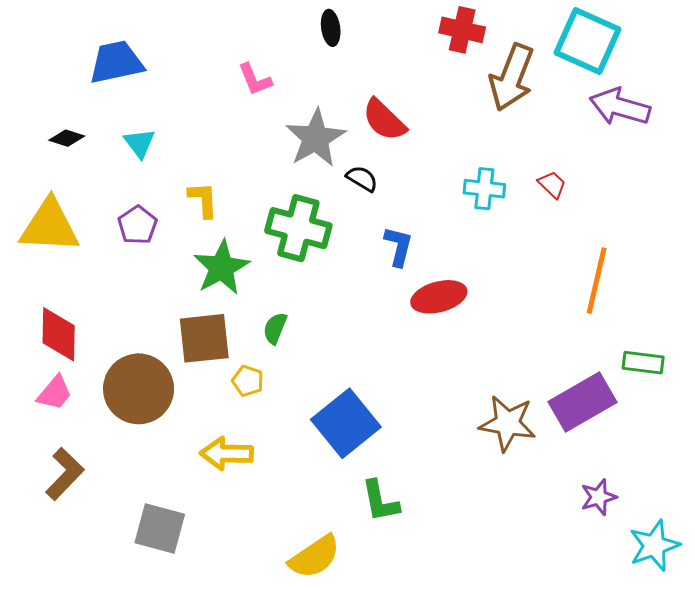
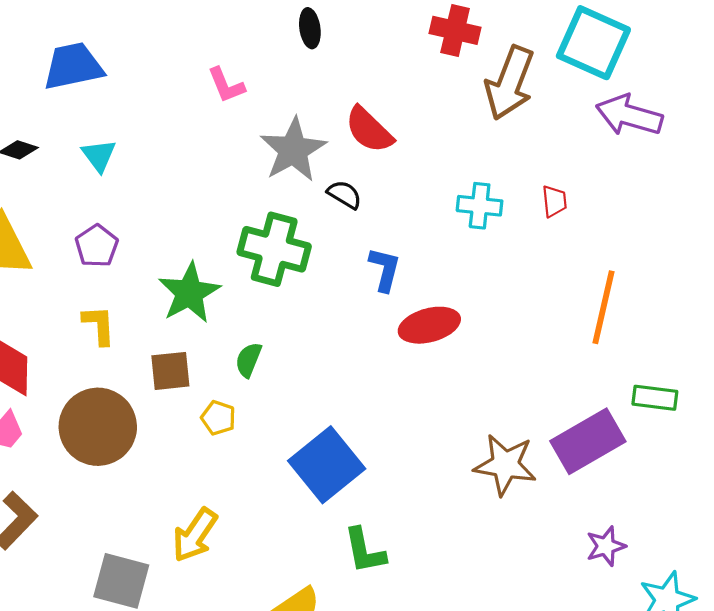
red trapezoid: (552, 185) -> (554, 201), turned 40
yellow L-shape: (203, 200) -> (99, 325), moved
brown square: (204, 338) -> (170, 371), size x0.7
yellow arrow: (227, 454) -> (195, 535), moved, turned -57

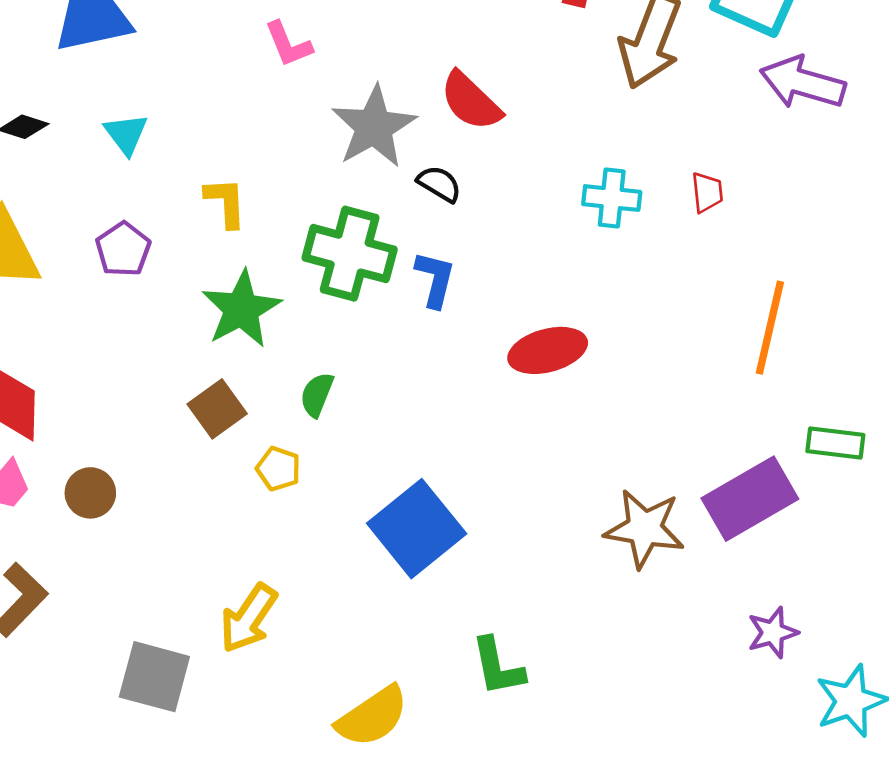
blue L-shape: (385, 269) -> (435, 279), moved
yellow L-shape: (99, 325) -> (226, 202), moved
brown square: (170, 371) -> (217, 409), turned -30
brown circle: (98, 427) -> (90, 493), moved, size x0.5
green L-shape: (365, 551) -> (498, 667), moved

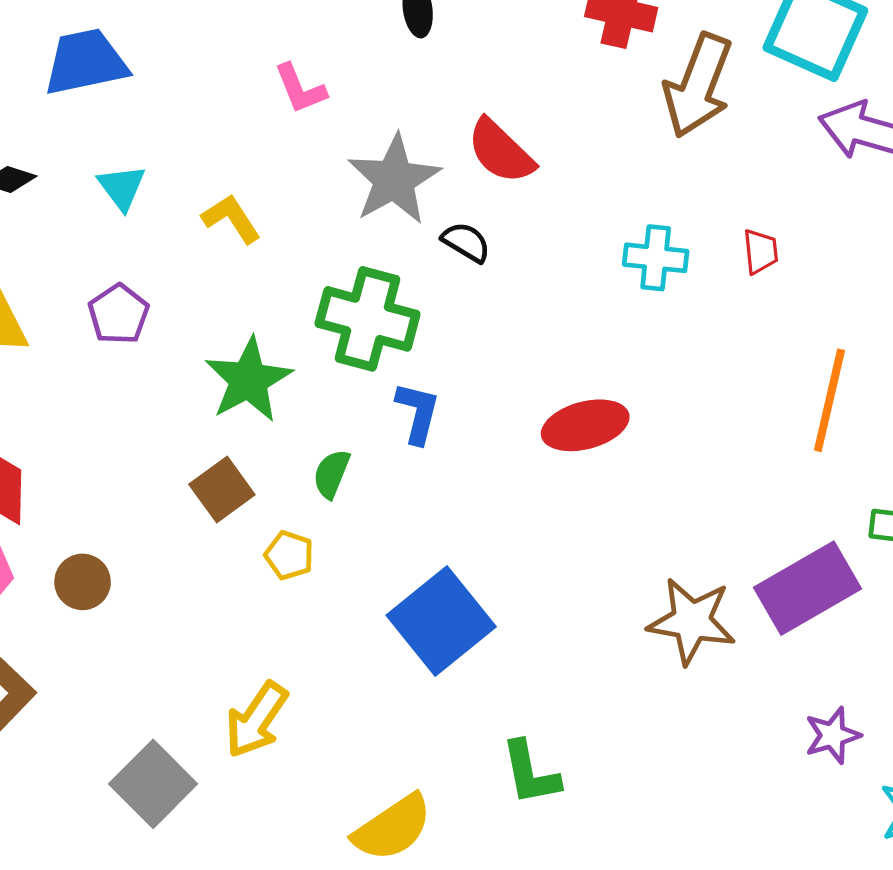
yellow L-shape: (226, 202) -> (231, 219), moved, turned -30
blue L-shape: (435, 279) -> (418, 413), moved
gray square: (154, 677) -> (153, 784), turned 30

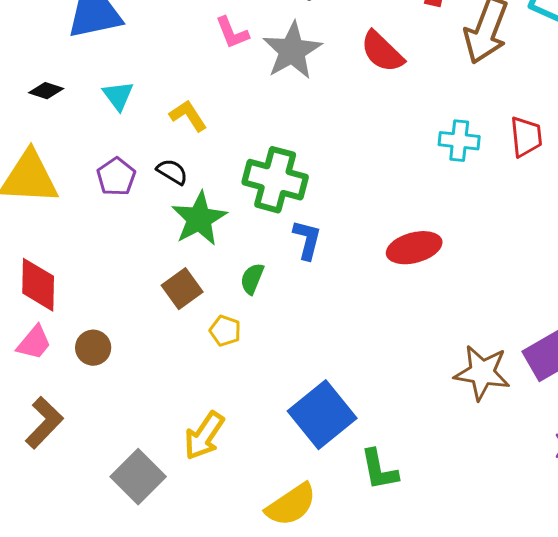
red semicircle: (501, 151) -> (382, 52), moved
gray star: (394, 179) -> (292, 51), moved
black semicircle: (466, 242) -> (172, 172), moved
red trapezoid: (761, 252) -> (526, 137), size x1.4
blue square: (441, 621) -> (322, 415), moved

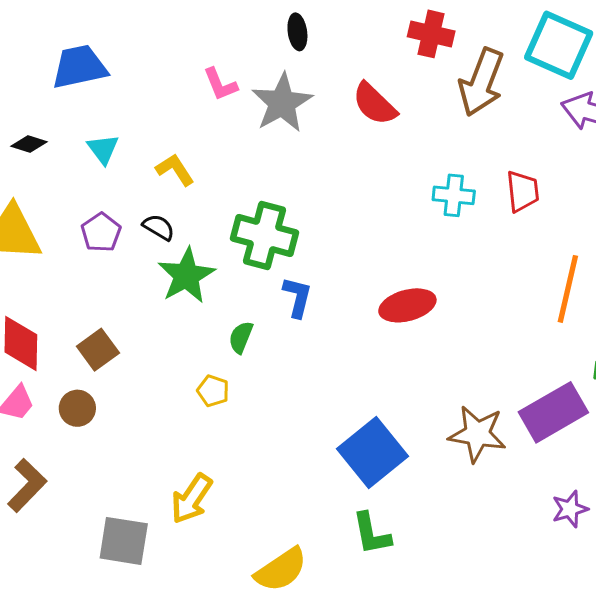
brown square: (182, 289) -> (98, 350), moved
blue square: (322, 415) -> (372, 452), moved
gray square: (138, 477) -> (124, 541), turned -36

